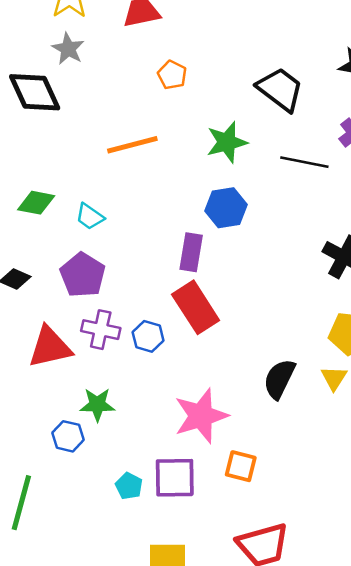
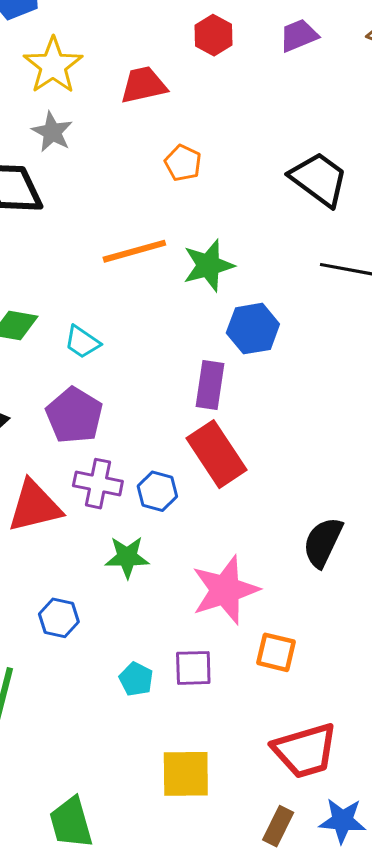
green star: (227, 142) -> (208, 265), moved
green star: (97, 405) -> (127, 557), moved
purple square: (175, 478) -> (193, 668), size x0.7

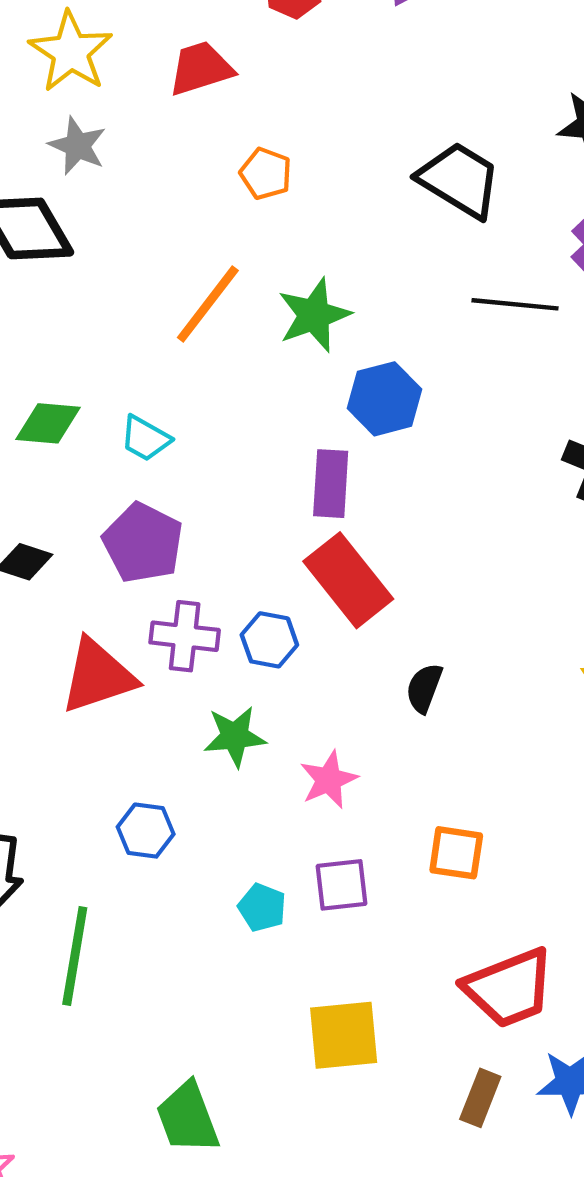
orange line: (134, 251) -> (208, 304), turned -32
black semicircle: (323, 542) -> (424, 688), moved, size x0.7
pink star: (225, 590) -> (329, 780), moved, size x0.6

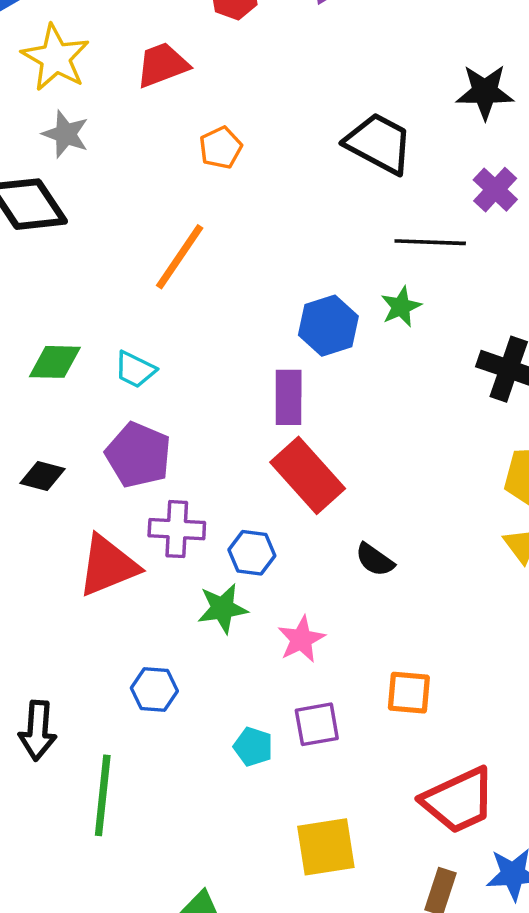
orange pentagon: (266, 174) -> (221, 148), turned 30
green star: (314, 315) -> (401, 307), moved, size x0.7
blue hexagon: (269, 640) -> (252, 553), moved
black semicircle: (424, 688) -> (375, 560), turned -72

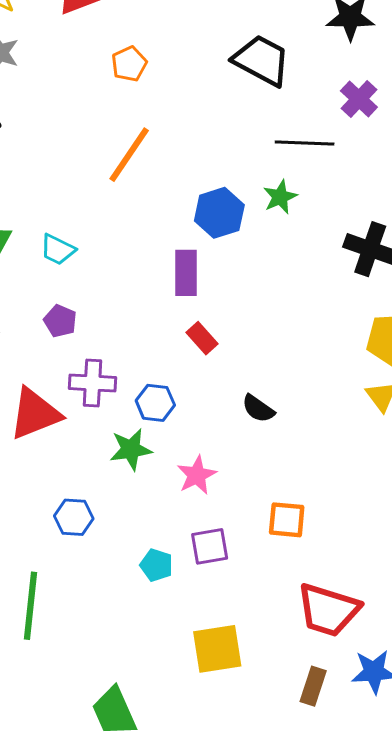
orange line: (180, 257) -> (129, 155), moved
purple pentagon: (138, 455) -> (60, 321), size x0.6
red rectangle: (308, 475) -> (202, 338), size x0.5
red trapezoid: (459, 800) -> (328, 610), turned 42

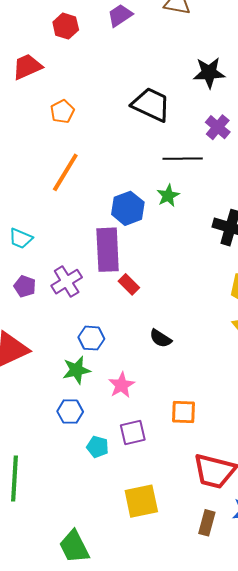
purple rectangle: (186, 273) -> (108, 250), size x1.4
red rectangle: (202, 338) -> (129, 284), moved
purple cross: (93, 383) -> (67, 282), moved, turned -32
blue hexagon: (74, 517) -> (70, 412), moved

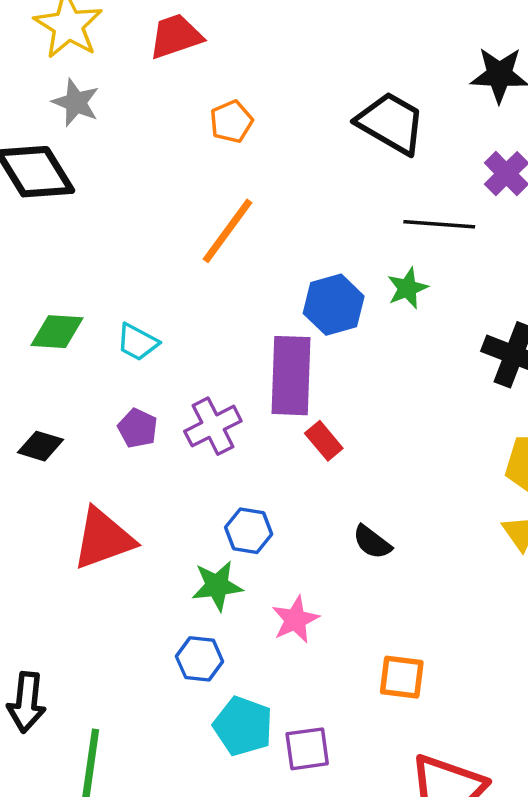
purple square: (133, 432) -> (307, 749), moved
cyan pentagon: (98, 447) -> (243, 726), size x1.5

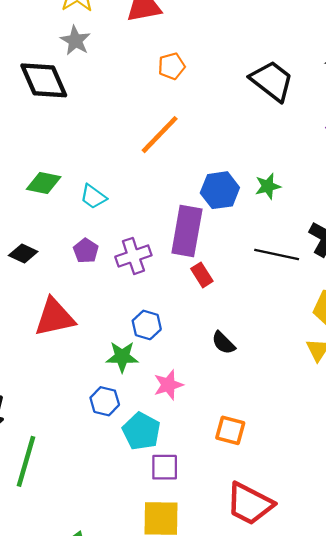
black line: (439, 224) -> (277, 254), moved
cyan pentagon: (243, 726) -> (141, 431), moved

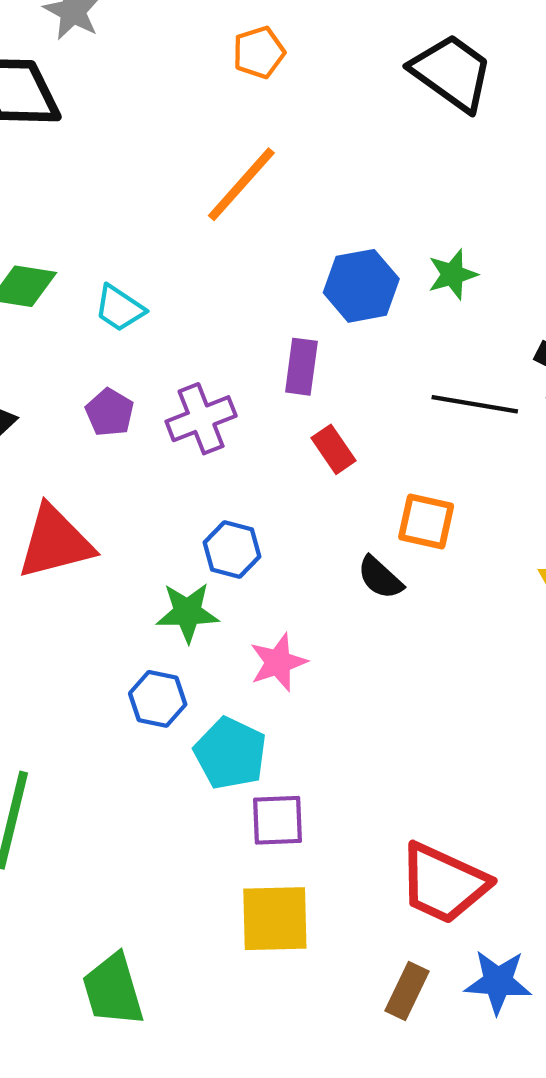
purple rectangle: (187, 231) -> (301, 367), size x0.6
orange square: (230, 430) -> (426, 522), moved

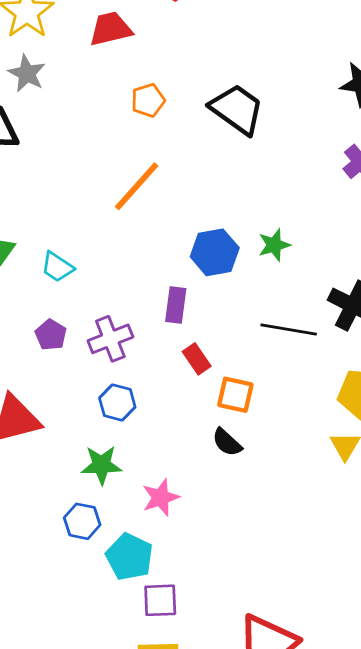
black trapezoid: (452, 72) -> (237, 109), moved
orange square: (426, 522) -> (235, 395), moved
blue hexagon: (232, 550) -> (117, 403), moved

